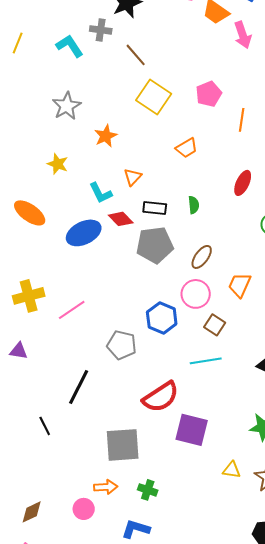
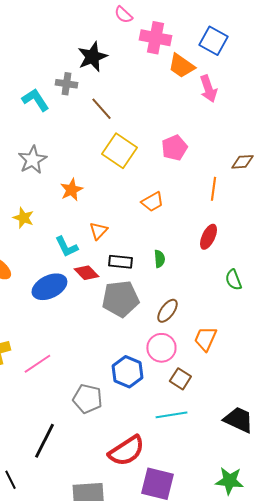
orange line: (242, 120) -> (213, 189), moved

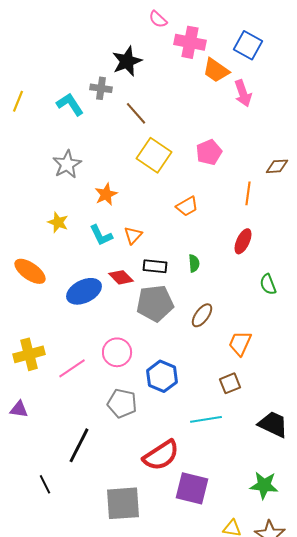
cyan L-shape: (66, 247) -> (101, 235), moved
pink circle: (161, 348) -> (117, 352), moved
brown square: (180, 379) -> (230, 383), moved, turned 35

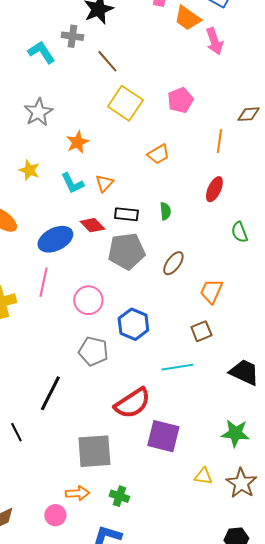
pink line: (72, 368) -> (43, 282), moved, turned -44

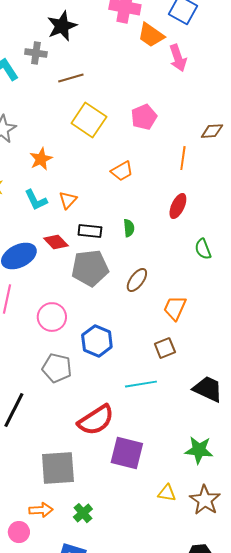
brown line: (107, 61) -> (71, 78), turned -65
green cross: (119, 496) -> (83, 513), turned 30

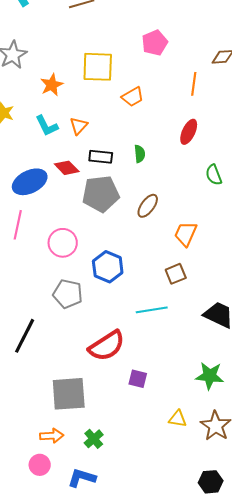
yellow square: (89, 120) -> (98, 67), moved, turned -32
purple square: (127, 453) -> (138, 379), size x0.6
pink circle: (19, 532) -> (40, 465), moved

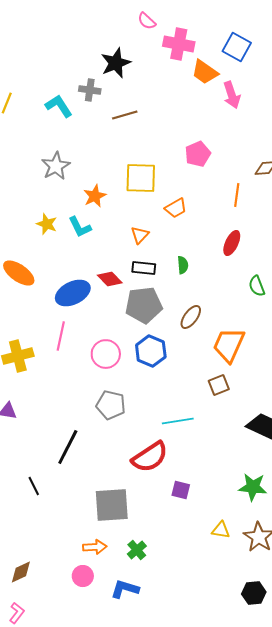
cyan L-shape: (47, 126) -> (80, 227), moved
orange triangle: (79, 126) -> (140, 235), moved
orange trapezoid: (186, 234) -> (229, 345), size x1.4
blue hexagon: (108, 267) -> (151, 351), moved
cyan line: (152, 310) -> (178, 421), moved

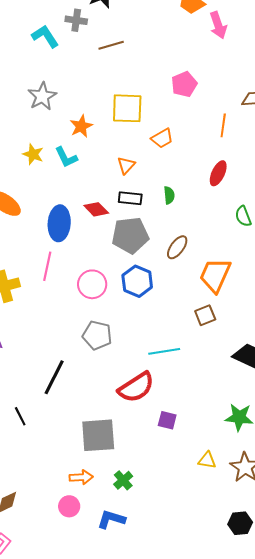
blue ellipse: (73, 293) -> (59, 223), turned -60

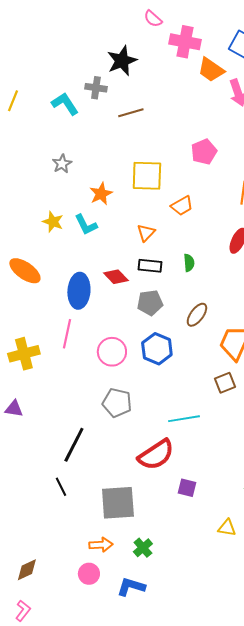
gray star: (42, 96) -> (62, 164), size x0.7
gray pentagon: (130, 235) -> (150, 303), size x0.7
black line: (20, 416) -> (61, 487), moved

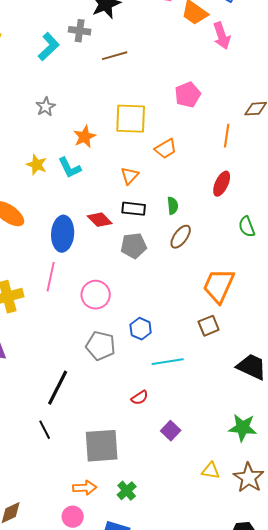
cyan L-shape: (65, 104) -> (49, 47), turned 80
brown ellipse: (197, 315) -> (181, 237), moved
blue hexagon: (157, 349) -> (141, 329), moved, size x0.7
red semicircle: (156, 455) -> (140, 398), size x0.5
purple square: (187, 488) -> (171, 431), turned 30

